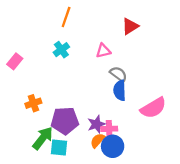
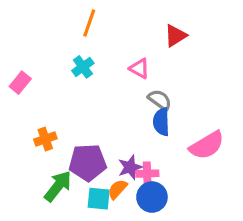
pink triangle: (103, 51) -> (139, 68), turned 42
orange semicircle: (97, 140) -> (117, 189), moved
cyan square: (59, 147) -> (99, 199), moved

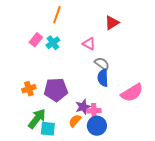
pink rectangle: (20, 83) -> (36, 40), moved
purple pentagon: (88, 163) -> (56, 90), moved
cyan square: (99, 199) -> (48, 129), moved

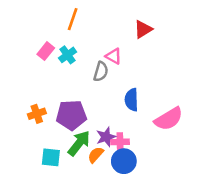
gray semicircle: (102, 64) -> (101, 72), moved, turned 70
green arrow: (37, 119) -> (79, 143), moved
cyan square: (48, 129) -> (51, 157), moved

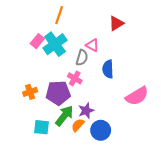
cyan cross: (68, 55) -> (55, 44), size x1.6
blue semicircle: (132, 100) -> (108, 69), moved
pink cross: (120, 142) -> (75, 78), moved, turned 32

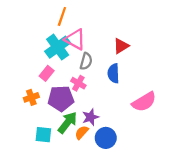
red triangle: (116, 23) -> (121, 46), moved
pink rectangle: (37, 41) -> (47, 73), moved
pink triangle: (92, 45) -> (75, 39), moved, size x1.5

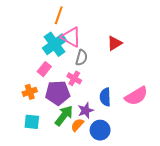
blue semicircle: (113, 73) -> (105, 97), moved
cyan square: (43, 135) -> (32, 122), moved

